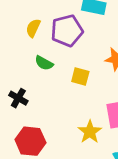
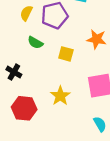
yellow star: (90, 132) -> (60, 96), moved

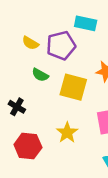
yellow semicircle: (26, 13) -> (30, 43), turned -84
yellow square: (66, 54) -> (73, 87), size x1.6

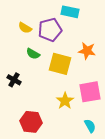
yellow star: (67, 133) -> (65, 101), moved
red hexagon: (28, 146) -> (31, 122), moved

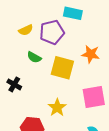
yellow semicircle: (25, 28) -> (26, 30), turned -56
yellow star: (65, 101) -> (57, 107), moved

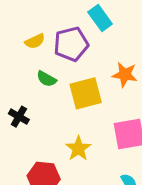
cyan rectangle: (73, 13) -> (100, 18), turned 42
yellow square: (62, 68) -> (86, 93), turned -30

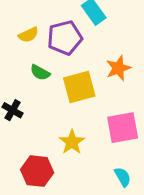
orange star: (125, 75) -> (118, 68), turned -30

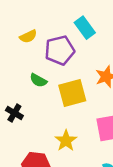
yellow semicircle: (28, 35) -> (28, 36), moved

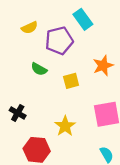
yellow square: (72, 93) -> (71, 81), size x0.6
black cross: (14, 113) -> (18, 113), moved

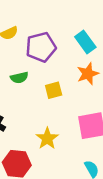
cyan rectangle: (83, 19) -> (85, 42), moved
green semicircle: (39, 69) -> (19, 78), turned -42

